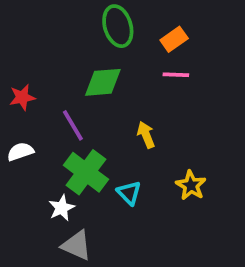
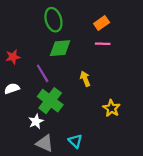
green ellipse: (118, 26) -> (53, 20), moved
cyan triangle: (129, 193) -> (75, 141), moved

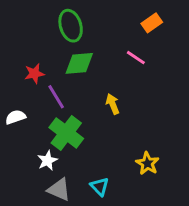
orange rectangle: (102, 23) -> (152, 23), moved
pink line: (103, 44) -> (136, 58), turned 32
red star: (13, 57) -> (34, 74), moved
yellow star: (111, 108) -> (147, 163), moved

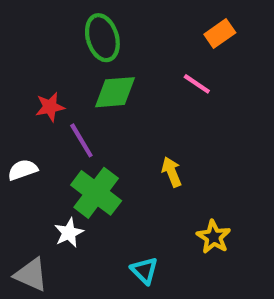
yellow arrow: (113, 104) -> (172, 172), moved
gray triangle: (59, 190) -> (31, 275), moved

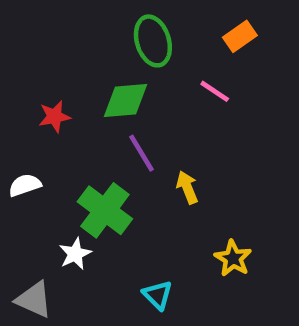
green ellipse: (102, 38) -> (153, 41), moved
purple line: (81, 140) -> (141, 153), moved

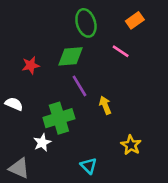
white semicircle: (25, 185) -> (14, 104), turned 42
green cross: (105, 210) -> (59, 118), turned 36

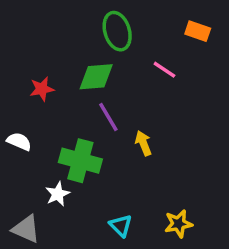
orange rectangle: (135, 20) -> (198, 31), moved, turned 54
green cross: (59, 118) -> (80, 161), turned 32
yellow star: (131, 145) -> (178, 224), moved, turned 30

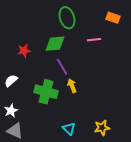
pink line: (164, 70) -> (94, 40), turned -40
white semicircle: (19, 141) -> (11, 81), turned -64
yellow arrow: (143, 143) -> (72, 86), moved
white star: (58, 194) -> (11, 111), moved

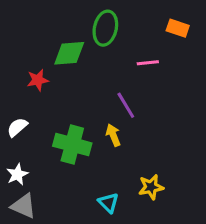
green ellipse: (67, 18) -> (105, 28), turned 30
green diamond: (55, 44) -> (69, 53), moved
purple line: (62, 67) -> (126, 105), moved
yellow star: (102, 128) -> (151, 187), moved

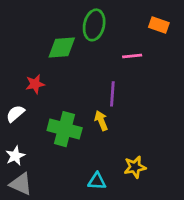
red star: (38, 80) -> (35, 84), moved
purple line: (126, 105) -> (112, 94), turned 35
cyan triangle: (109, 203) -> (97, 181), turned -42

